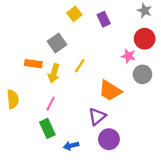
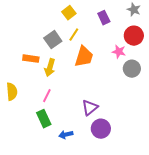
purple rectangle: (104, 19) -> (104, 18), moved
yellow line: (80, 66) -> (74, 35), moved
orange trapezoid: (110, 91) -> (84, 57), moved, turned -105

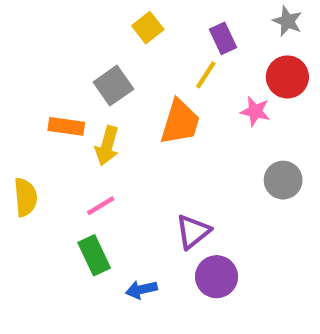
yellow line: (74, 35) -> (206, 75), moved
gray circle: (132, 69) -> (283, 180), moved
pink line: (47, 96) -> (101, 206), turned 32

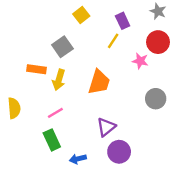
orange trapezoid: (180, 122) -> (99, 82), moved

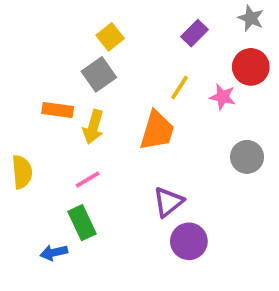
yellow square: (81, 15) -> (110, 37), moved
purple rectangle: (123, 21) -> (195, 33), turned 70
yellow line: (113, 41) -> (180, 88), moved
blue arrow: (78, 159) -> (54, 253), moved

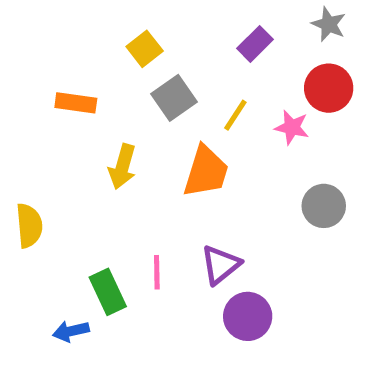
gray square: (99, 74) -> (174, 98), moved
orange rectangle: (58, 110) -> (76, 103), moved
pink line: (88, 179) -> (157, 272), moved, turned -60

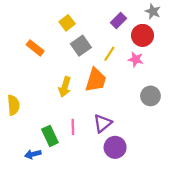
red circle: (329, 88) -> (142, 35), moved
orange rectangle: (76, 103) -> (35, 48), turned 30
yellow arrow: (122, 167) -> (65, 87), moved

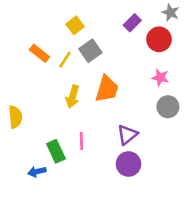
yellow line: (109, 54) -> (65, 60), moved
pink star: (136, 59) -> (160, 77), moved
purple triangle: (103, 123) -> (127, 135), moved

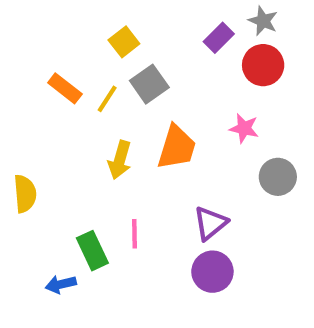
gray star: (170, 13) -> (263, 21), moved
pink star: (160, 77) -> (244, 128), moved

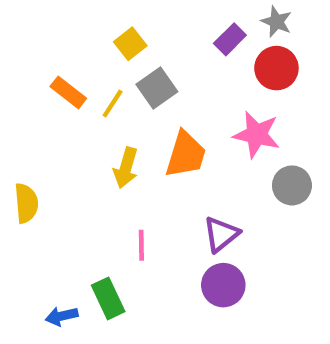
pink star: (244, 128) -> (257, 135), size x1.5
green rectangle: (92, 251) -> (108, 298), moved
blue arrow: (61, 284) -> (62, 316), moved

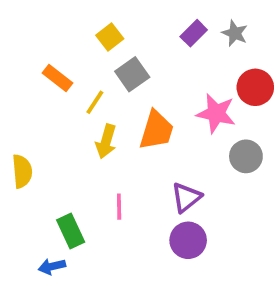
gray star: (276, 22) -> (235, 33), moved
red circle: (276, 68) -> (255, 87), moved
yellow line: (113, 104) -> (95, 102), moved
green rectangle: (108, 298) -> (71, 231), moved

